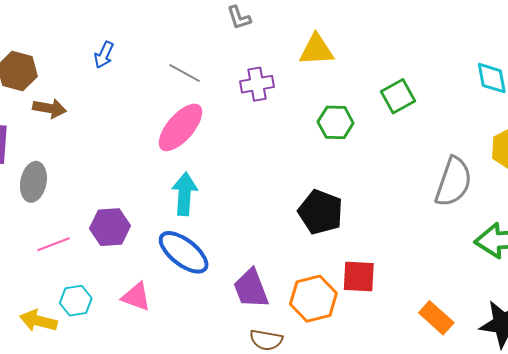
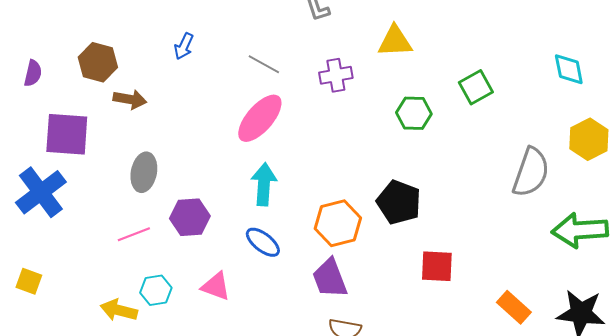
gray ellipse: (33, 182) -> (144, 172), moved
blue ellipse: (184, 252) -> (263, 242), size x0.7
orange hexagon: (313, 299) -> (338, 223), moved

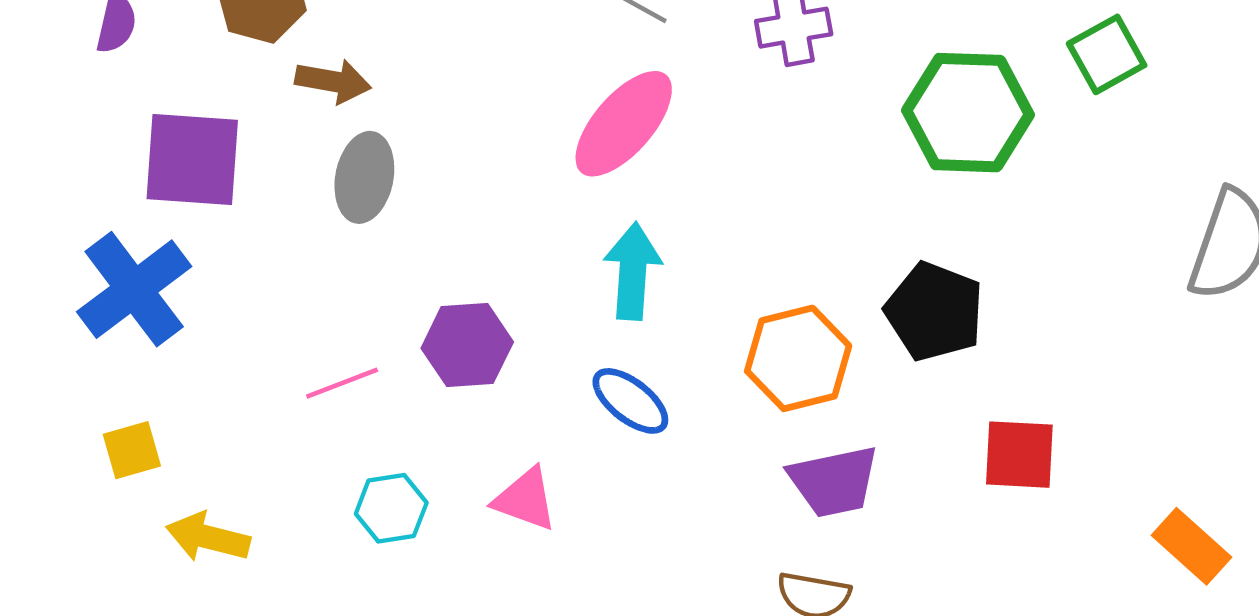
green hexagon: (414, 113) -> (968, 113), size x1.6
gray ellipse: (144, 172) -> (364, 177), moved
purple trapezoid: (330, 278) -> (834, 481), moved, turned -81
yellow square: (29, 281) -> (132, 450), moved, turned -36
yellow arrow: (119, 310) -> (208, 537), moved

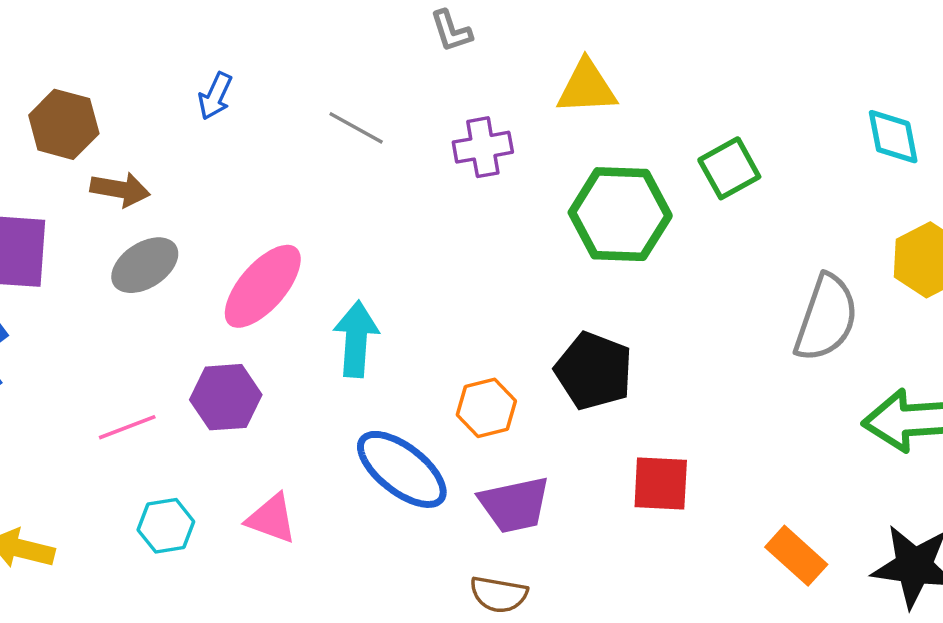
pink ellipse: (624, 124) -> (263, 286), moved
gray ellipse: (364, 177) -> (145, 265), turned 46
orange hexagon: (798, 358) -> (486, 408), size x0.7
blue ellipse: (630, 401) -> (402, 469), moved, size x1.5

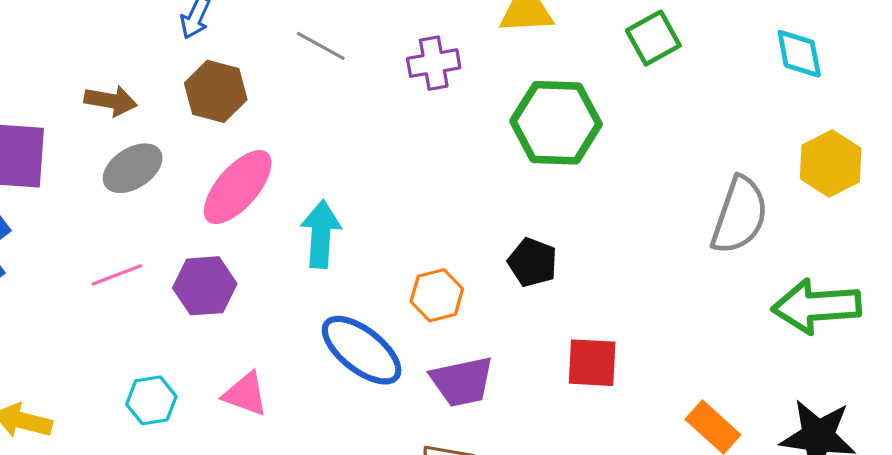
brown hexagon: (64, 124) -> (216, 91), moved
green square: (729, 168) -> (653, 38), moved
black pentagon: (594, 371) -> (533, 262), size x0.7
pink line: (127, 427) -> (117, 275), moved

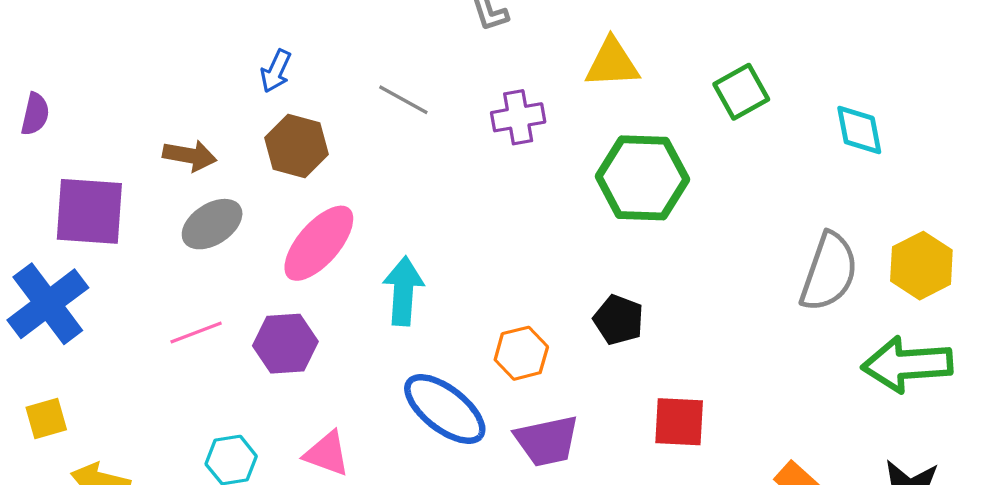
cyan diamond: (799, 54) -> (859, 130), moved
yellow hexagon: (831, 164) -> (921, 266), moved

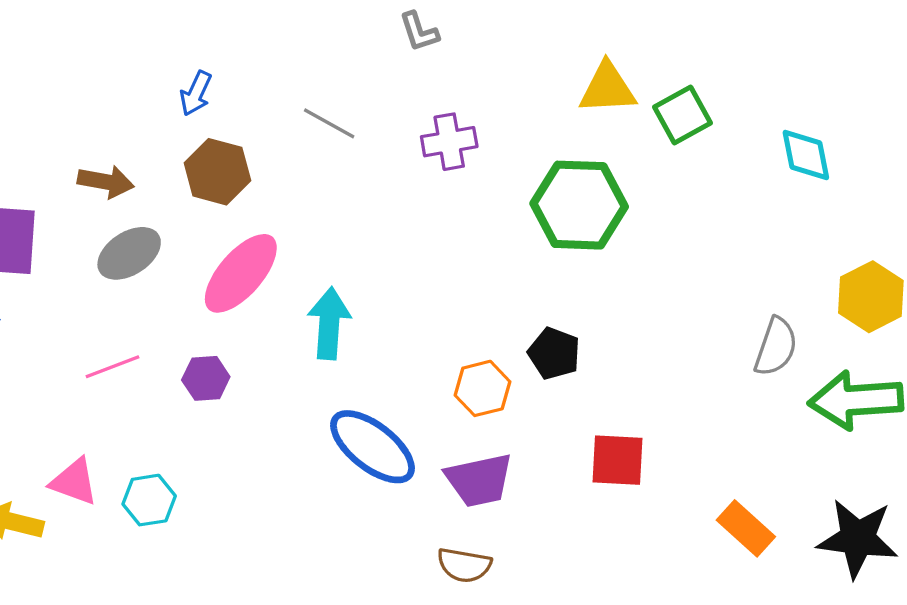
yellow triangle: (612, 63) -> (608, 88), moved
gray semicircle: (829, 272) -> (776, 347), moved, size x0.7
purple hexagon: (285, 344) -> (206, 378), size x0.7
orange hexagon: (521, 353) -> (483, 388), moved
pink triangle: (327, 454) -> (74, 482), moved

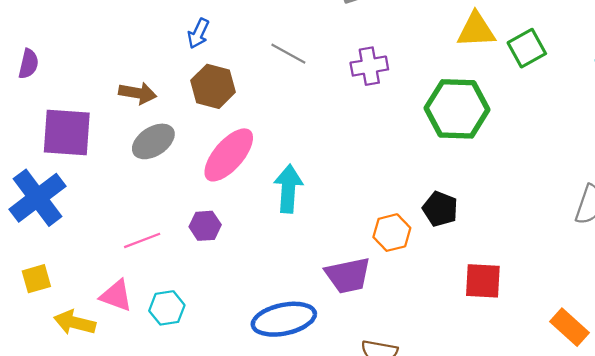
pink line: (112, 367) -> (142, 240), moved
blue ellipse: (372, 447) -> (284, 319), moved, turned -50
purple trapezoid: (479, 480) -> (348, 275), moved

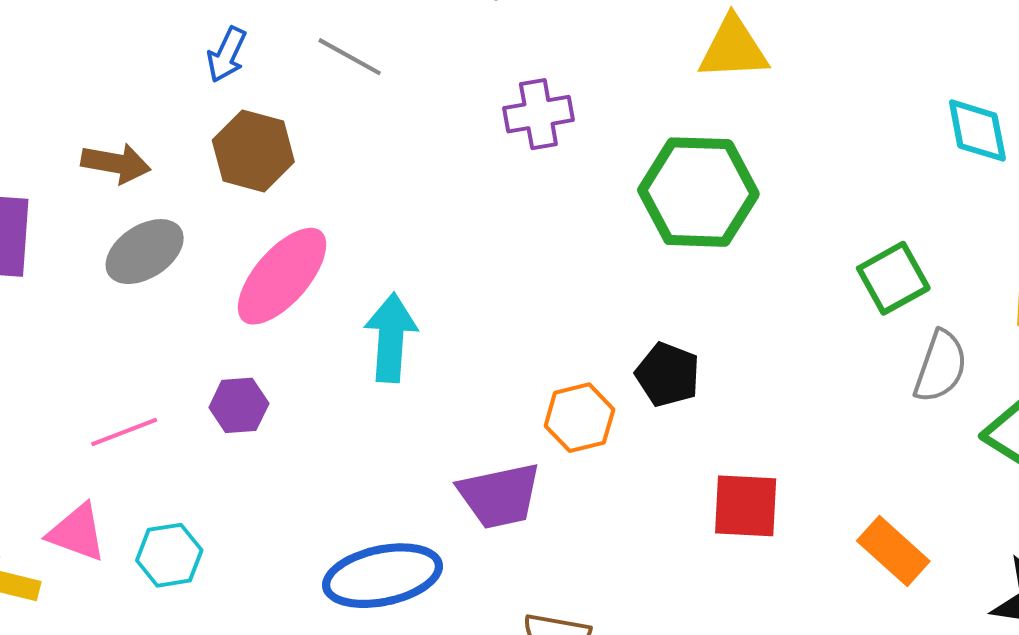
green square: (527, 48) -> (893, 278), moved
gray line: (288, 54) -> (350, 57), moved
orange rectangle: (570, 327) -> (893, 551), moved

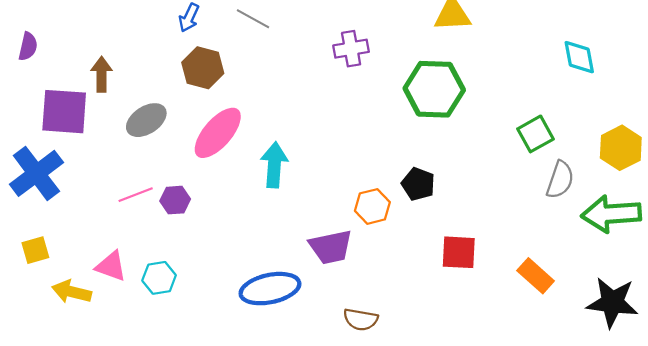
brown arrow: (116, 163) -> (102, 74), moved, turned -100
purple hexagon: (239, 405) -> (175, 200), moved
pink line: (124, 432) -> (136, 195), moved

